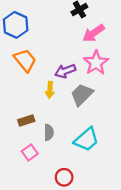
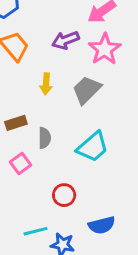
purple arrow: (65, 71) -> (66, 40), moved

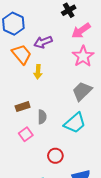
purple arrow: (66, 40) -> (43, 42), moved
yellow arrow: (46, 84) -> (38, 72), moved
gray trapezoid: (87, 90) -> (82, 91), moved

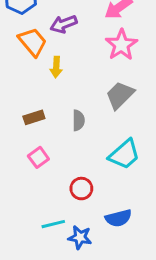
gray semicircle: (42, 117) -> (78, 120), moved
cyan trapezoid: (75, 123) -> (124, 154), moved

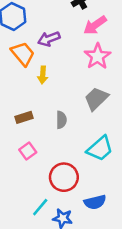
red circle: (81, 189) -> (64, 177), size x1.5
cyan line: (53, 224) -> (40, 207), turned -36

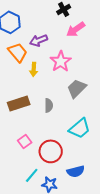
pink star: (98, 56) -> (61, 61), moved
brown rectangle: (24, 117) -> (19, 103), size x1.5
pink square: (28, 151) -> (25, 141), moved

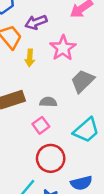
gray semicircle: (49, 105) -> (48, 102), turned -88
pink square: (25, 141) -> (41, 125), moved

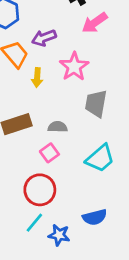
gray trapezoid: (83, 81) -> (96, 104), turned -35
red circle: (51, 158) -> (40, 190), moved

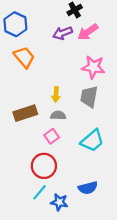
purple arrow: (44, 38) -> (63, 33), moved
pink star: (74, 67) -> (93, 67), moved, turned -30
yellow arrow: (37, 78) -> (56, 95), moved

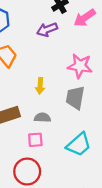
pink arrow: (88, 32) -> (85, 18), moved
yellow arrow: (56, 95) -> (40, 86), moved
pink square: (52, 136) -> (35, 140), turned 32

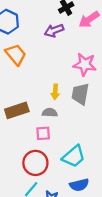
yellow arrow: (40, 86) -> (55, 92), moved
cyan trapezoid: (79, 145) -> (74, 156), moved

